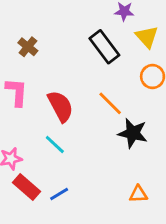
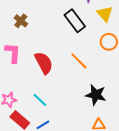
black star: (133, 133) -> (96, 95), moved
cyan line: (55, 144) -> (40, 100), moved

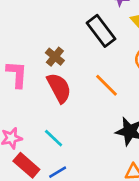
brown cross: (21, 21) -> (55, 57), moved

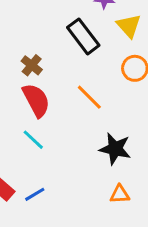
cyan line: (54, 138) -> (33, 140), moved

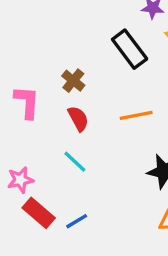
orange line: (89, 97) -> (136, 115), turned -56
red semicircle: (36, 100) -> (78, 119), size x0.7

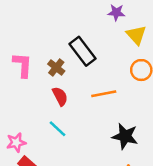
black rectangle: (130, 49) -> (82, 51), moved
pink L-shape: (27, 102) -> (22, 65), moved

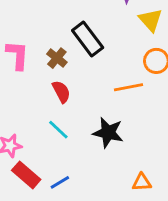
orange line: (104, 94) -> (129, 87), moved
black star: (125, 136) -> (108, 133), moved

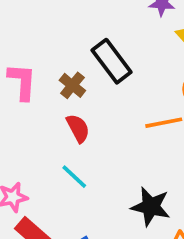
black star: (108, 133) -> (151, 206), moved

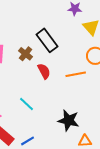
red semicircle: (78, 128) -> (44, 71), moved

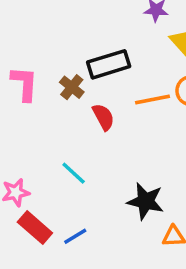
black rectangle: (47, 40) -> (109, 64), turned -70
orange line: (76, 74) -> (153, 99), moved

